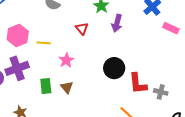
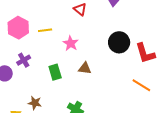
purple cross: (17, 68) -> (24, 60), size x0.6
brown triangle: (67, 87) -> (85, 68), moved, turned -32

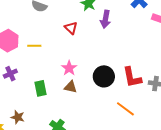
black circle: (119, 42) -> (104, 76), moved
pink star: (71, 43) -> (69, 68), moved

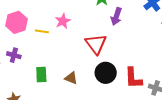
red triangle: (71, 28) -> (96, 44), moved, size x1.6
pink star: (69, 68) -> (63, 21), moved
purple cross: (10, 74) -> (14, 55), turned 32

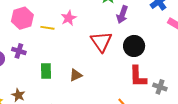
black circle: (106, 73) -> (134, 46), moved
brown triangle: (71, 78) -> (76, 75), turned -48

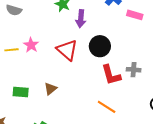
pink star: (69, 18) -> (31, 45), moved
green rectangle: (46, 71) -> (21, 92), turned -70
gray cross: (160, 87) -> (134, 70), moved

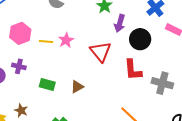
black circle: (100, 46) -> (140, 39), moved
gray cross: (134, 70) -> (162, 83), size x1.5
red L-shape: (111, 75) -> (133, 70), moved

